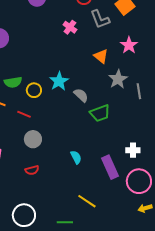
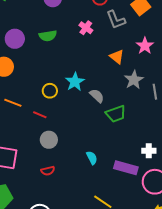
green semicircle: (13, 82) -> (48, 36), moved
purple rectangle: (110, 167) -> (126, 168), turned -50

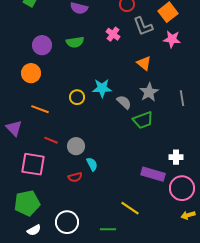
pink star: (145, 46) -> (172, 39), moved, turned -30
gray star: (134, 80) -> (149, 92), moved
cyan star: (75, 82) -> (102, 88), turned 30
red line: (40, 115) -> (51, 140), moved
cyan semicircle: (92, 158) -> (92, 164), moved

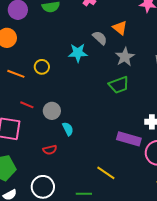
yellow circle: (77, 97) -> (42, 67), moved
gray semicircle: (124, 102) -> (100, 38), moved
red semicircle: (75, 177) -> (50, 150), moved

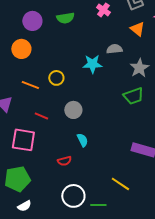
orange triangle: (120, 28) -> (137, 29), moved
gray semicircle: (100, 38) -> (114, 49), turned -49
gray circle: (52, 111) -> (73, 110), moved
white circle: (43, 187) -> (73, 196), moved

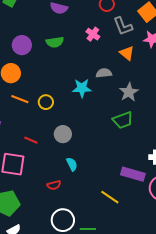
orange line: (30, 85) -> (20, 99), moved
yellow line: (120, 184) -> (110, 197), moved

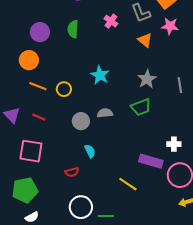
green semicircle: (55, 42) -> (73, 29), turned 102
gray semicircle: (104, 73) -> (105, 113), moved
cyan star: (82, 88) -> (100, 75), turned 30
red line: (31, 140) -> (39, 117), moved

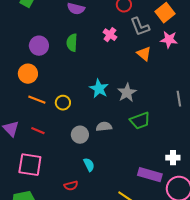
gray star: (147, 79) -> (127, 93), moved

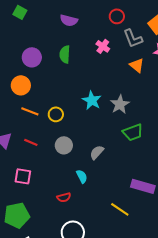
gray semicircle: (104, 127) -> (97, 152), moved, turned -42
gray circle: (80, 135) -> (64, 145), moved
pink square: (30, 165) -> (23, 176), size x0.7

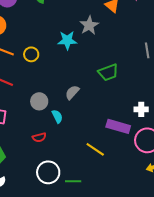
cyan star: (92, 100) -> (67, 40), turned -30
gray star: (120, 104) -> (89, 25), moved
gray circle: (64, 145) -> (39, 101), moved

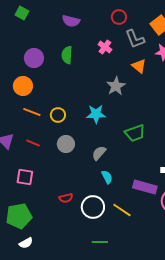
cyan star: (67, 40) -> (96, 114), moved
gray circle: (39, 101) -> (66, 144), moved
cyan semicircle: (57, 116) -> (107, 177), moved
white circle: (48, 172) -> (93, 207), moved

